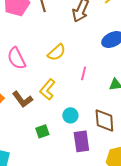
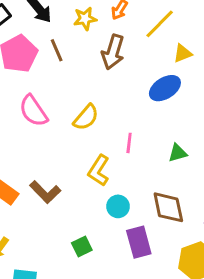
pink semicircle: (17, 58) -> (33, 111), moved
yellow L-shape: (47, 89) -> (99, 170), moved
green square: (42, 131) -> (82, 246), moved

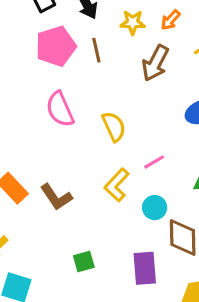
yellow semicircle: (86, 117) -> (114, 127), turned -76
pink line: (129, 143) -> (154, 162), turned 42
cyan circle: (118, 206) -> (155, 208), moved

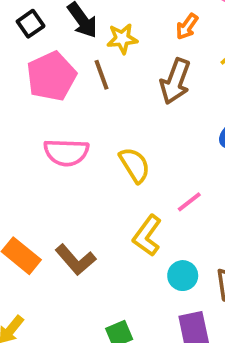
yellow star: (133, 22) -> (122, 39), moved
pink semicircle: (60, 109) -> (66, 152), turned -57
cyan circle: (155, 208) -> (183, 276), moved

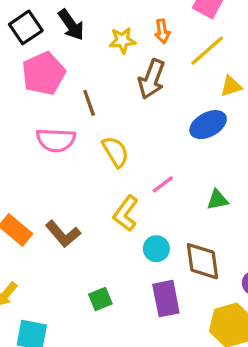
black square: (31, 24) -> (26, 27), size x1.4
orange arrow: (187, 27) -> (162, 31), turned -45
yellow star: (122, 39) -> (122, 40), moved
brown line: (102, 75) -> (89, 103), moved

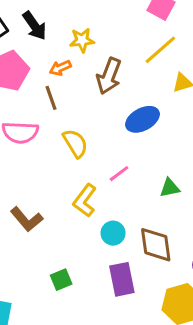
orange arrow: (162, 31) -> (60, 68), moved, turned 75
blue ellipse: (208, 125) -> (142, 119), moved

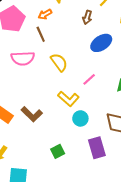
brown arrow: (109, 76) -> (87, 17), moved, size x0.6
yellow L-shape: (85, 200) -> (68, 99), turned -80
cyan circle: (113, 233) -> (80, 118), moved

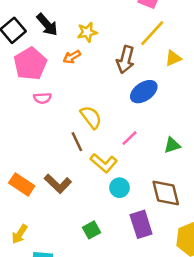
brown arrow: (87, 17) -> (126, 60), size x1.5
brown line: (41, 34) -> (77, 142), moved
pink semicircle: (23, 58) -> (42, 98), moved, size x0.6

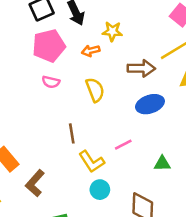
brown arrow: (126, 60) -> (141, 68), turned -120
yellow semicircle: (91, 117) -> (95, 90), moved
brown L-shape: (58, 184) -> (35, 183), moved, turned 72

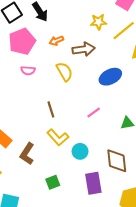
yellow star: (112, 31) -> (99, 22), moved
brown arrow: (141, 68) -> (84, 49), moved
yellow L-shape: (92, 162) -> (58, 137), moved

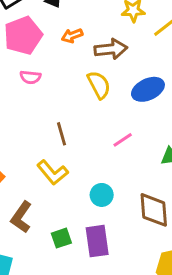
yellow semicircle: (64, 72) -> (99, 85), moved
yellow L-shape: (58, 137) -> (53, 173), moved
brown L-shape: (27, 154) -> (21, 217), moved
purple rectangle: (93, 183) -> (97, 241), moved

